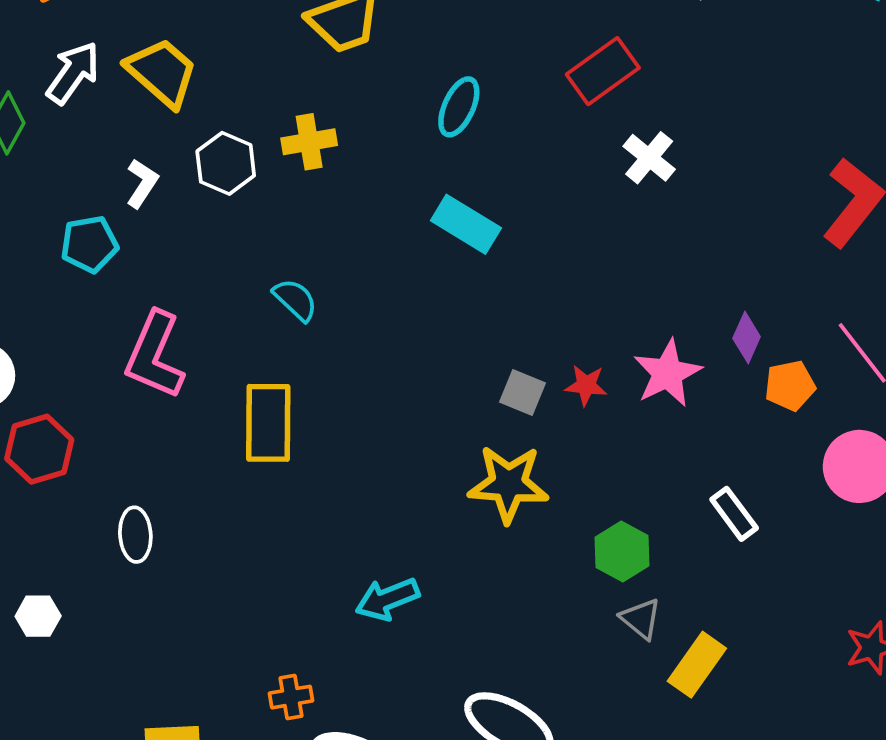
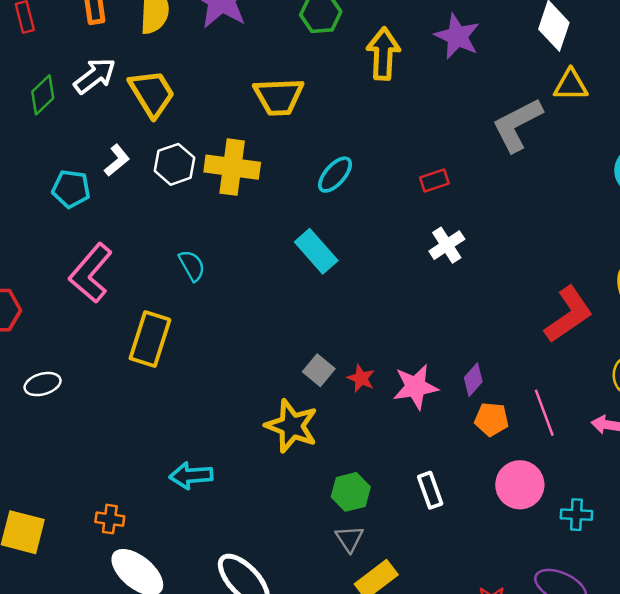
red rectangle: (603, 71) -> (434, 180), size x0.6
yellow cross: (309, 142) -> (232, 167), size x1.5
white ellipse: (135, 535) -> (43, 384), turned 60

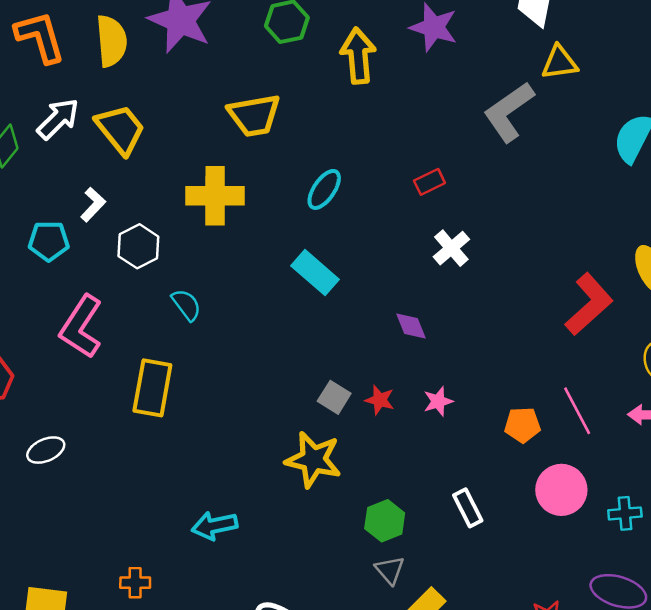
white hexagon: (174, 164) -> (138, 246), moved
purple diamond: (473, 380) -> (411, 326), moved, turned -56
pink star: (415, 387) -> (438, 401), size x0.6

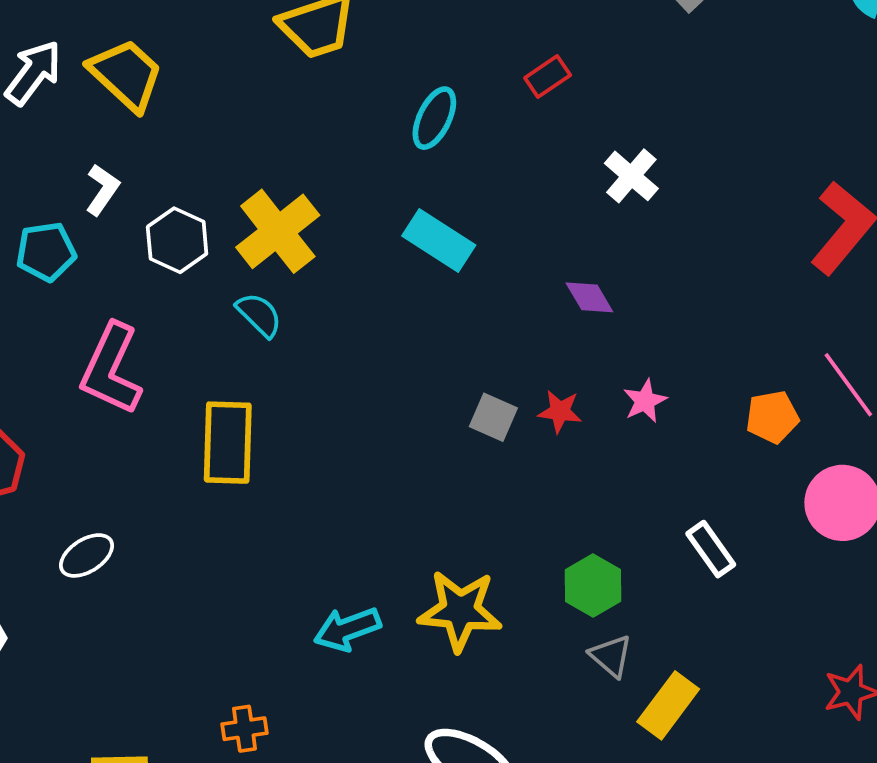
red rectangle: (429, 182) -> (548, 77), moved
yellow cross: (215, 196) -> (278, 231), moved, turned -30
yellow star: (313, 460) -> (460, 611), moved

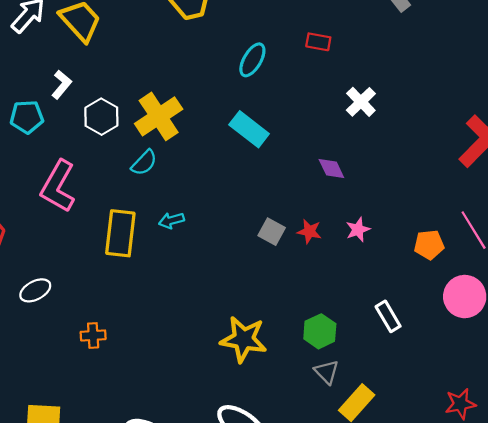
red rectangle: (548, 77) -> (318, 42), turned 40
cyan semicircle: (259, 315) -> (144, 163), turned 84
cyan arrow: (347, 629) -> (171, 220), moved, size x0.7
orange cross: (245, 729) -> (93, 335), moved

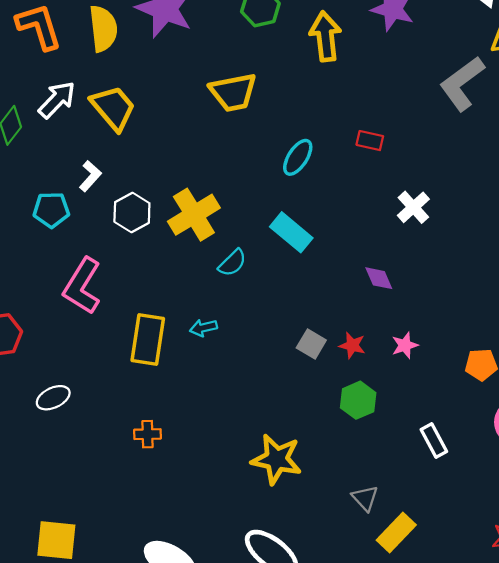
cyan semicircle: (144, 163) -> (232, 263), moved
green hexagon: (320, 331) -> (358, 400), moved
orange cross: (93, 335) -> (147, 434), moved

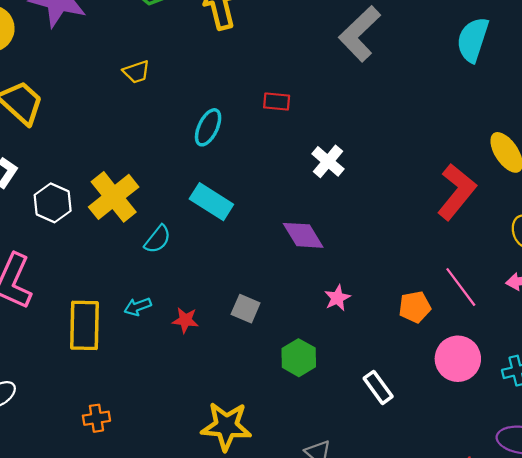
yellow trapezoid: (233, 92) -> (136, 72), size x0.6
purple diamond: (379, 278) -> (303, 235), size x1.4
red star: (352, 345) -> (185, 320), moved

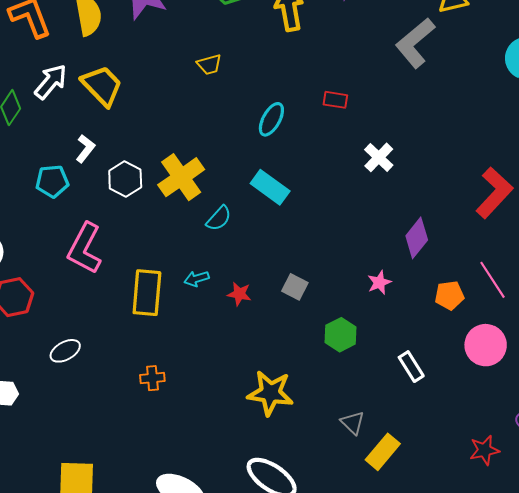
purple diamond: (303, 235) -> (417, 238), moved, turned 66

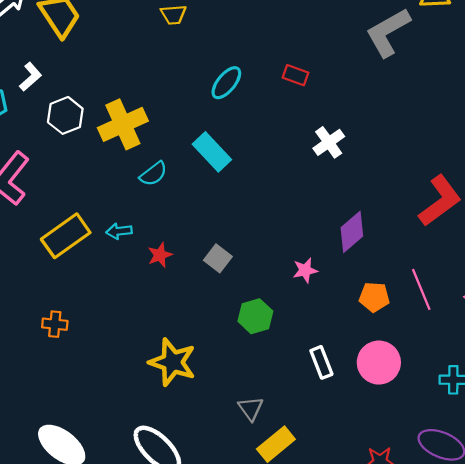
yellow rectangle: (147, 293) -> (66, 236), turned 39
red star: (239, 294) -> (160, 255), turned 30
pink circle: (486, 345) -> (379, 363), moved

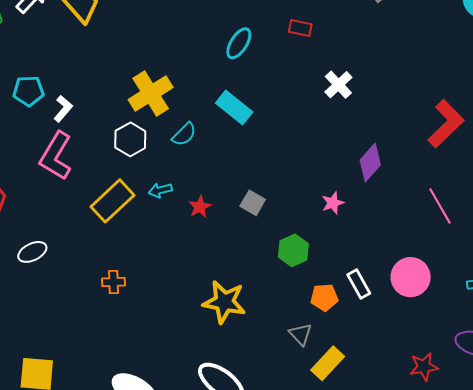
white L-shape: (30, 77) -> (63, 109), moved
white hexagon: (65, 115) -> (130, 139), moved
orange pentagon: (374, 297) -> (324, 297), moved

